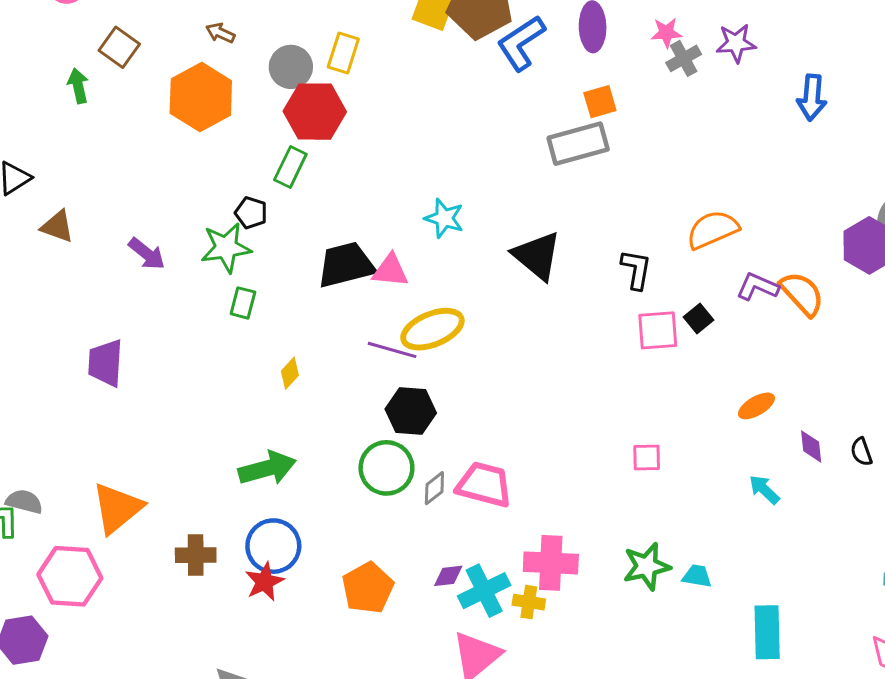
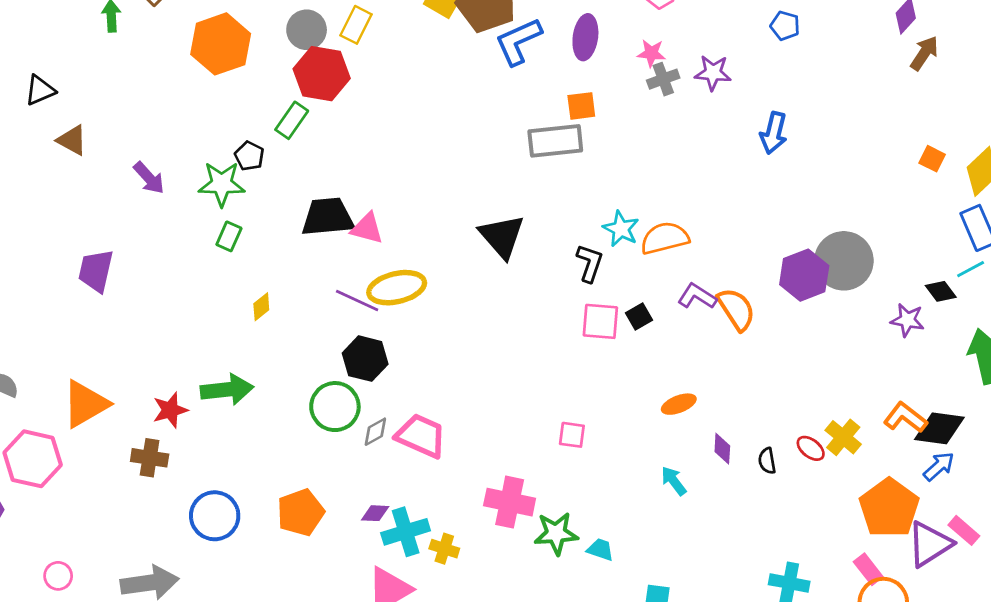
cyan star: (444, 218) -> (621, 229), moved
blue circle: (273, 546) -> (215, 516), moved
pink cross: (551, 563) -> (510, 502), moved
red star: (264, 582) -> (170, 410), moved

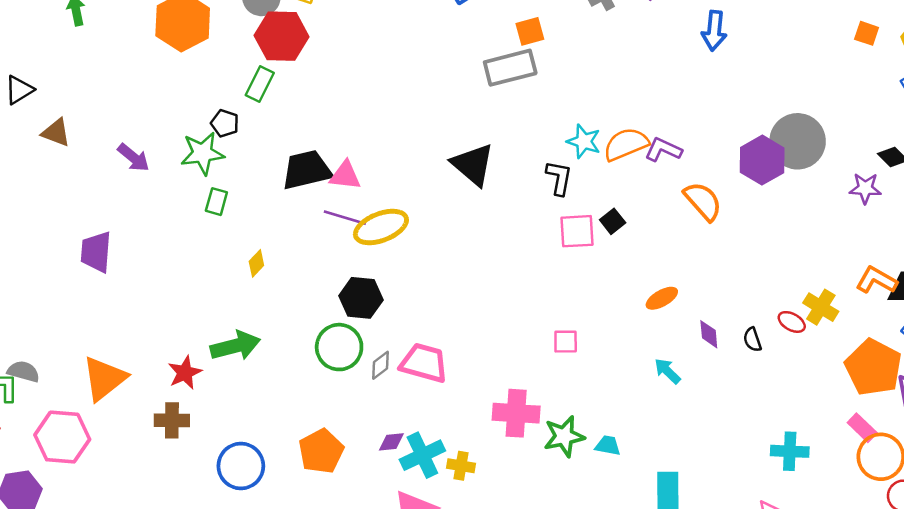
purple L-shape: (697, 296) -> (663, 150), moved
purple line: (357, 301) -> (345, 218), moved

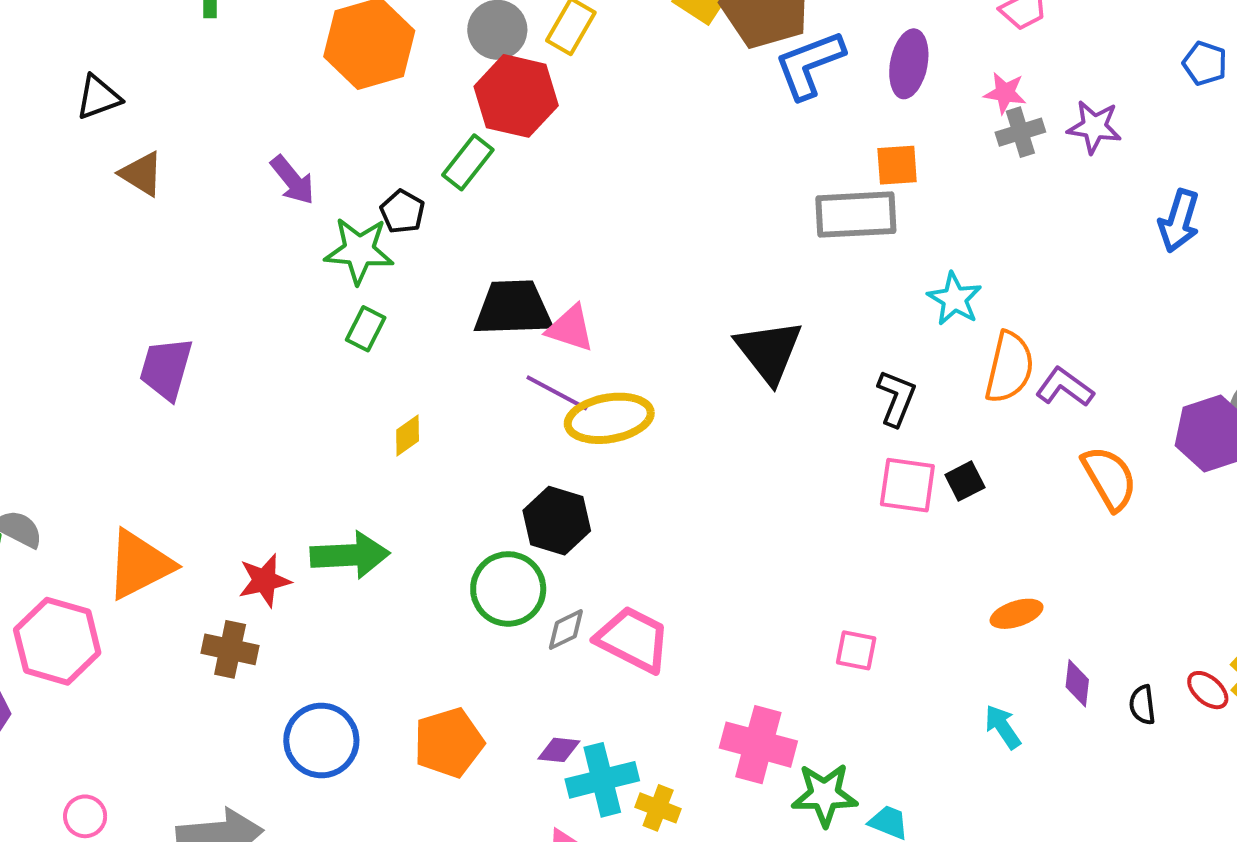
cyan star: (584, 141) -> (955, 299), moved
orange semicircle: (626, 144) -> (1009, 367), turned 114
purple arrow: (133, 158) -> (293, 180), moved

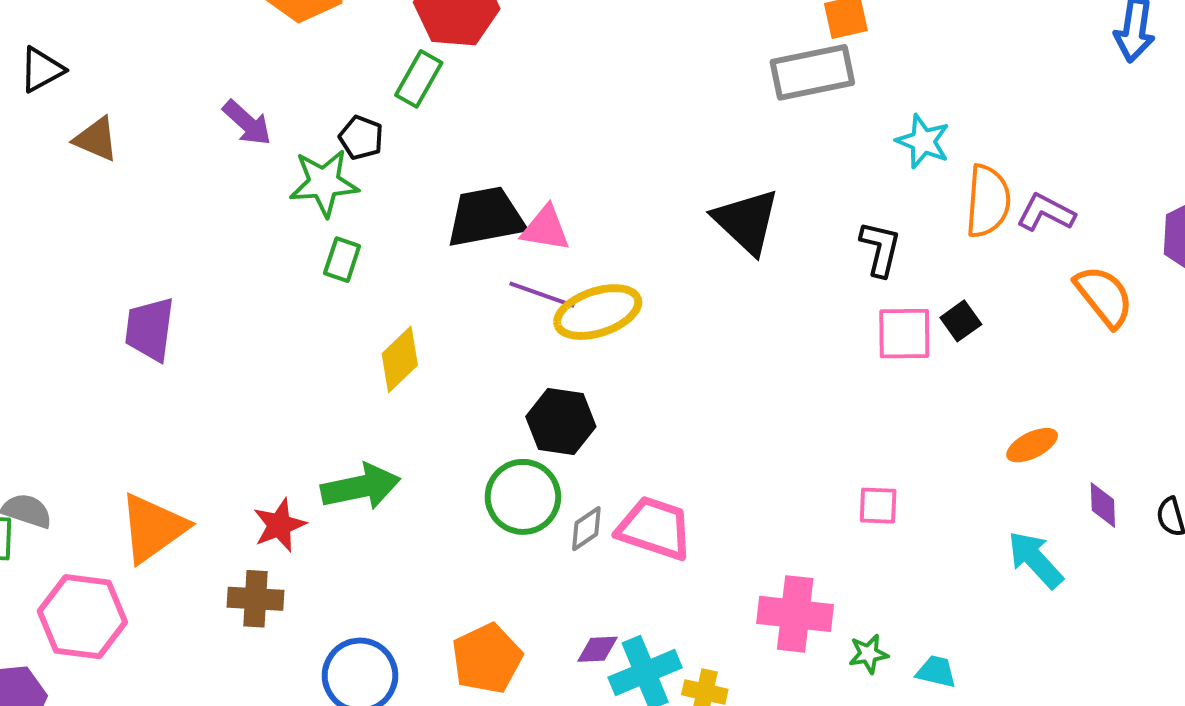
yellow diamond: (408, 435) -> (400, 359), size x1.5
cyan arrow: (1003, 727) -> (1035, 560), size x1.4
green star: (825, 795) -> (868, 654), size x0.6

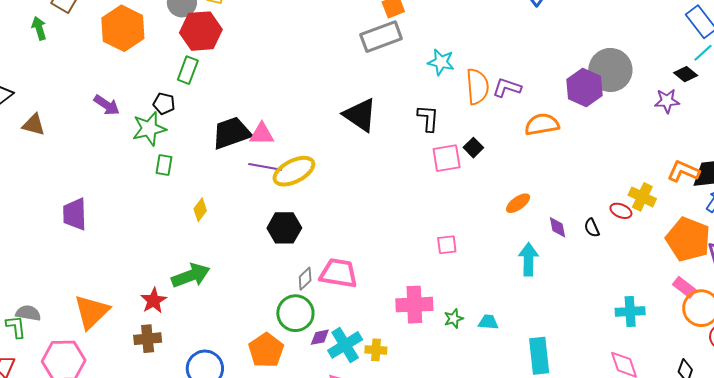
orange semicircle: (1104, 296) -> (542, 124), turned -52
yellow diamond: (400, 359) -> (200, 210), size x0.7
green circle: (523, 497) -> (295, 313), moved
cyan arrow: (1035, 560) -> (528, 259), turned 52

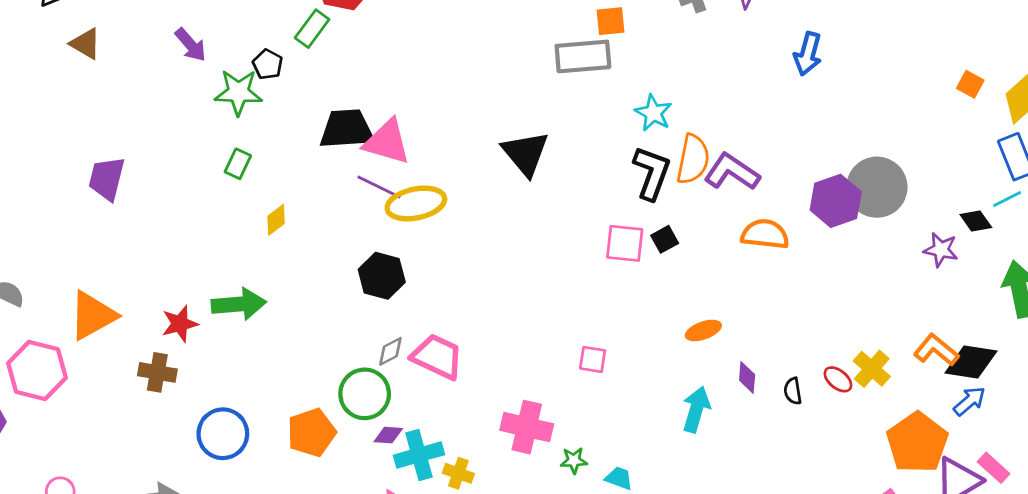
purple L-shape: (507, 88) -> (732, 172), size x1.4
black L-shape: (428, 118) -> (652, 173), moved, size x1.4
pink triangle: (262, 134) -> (387, 142), size x1.4
green rectangle: (164, 165) -> (238, 164), moved

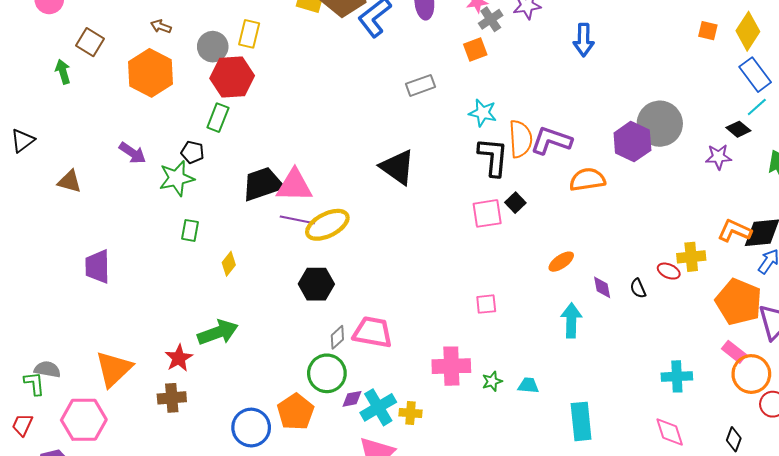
orange square: (610, 21) -> (475, 49), moved
brown triangle: (85, 44) -> (70, 181), moved
gray rectangle: (583, 56) -> (420, 85), size x0.7
yellow cross: (872, 369) -> (691, 257), turned -32
blue circle: (223, 434) -> (251, 428), moved

